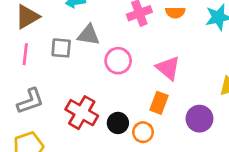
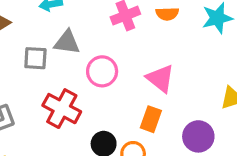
red cross: (82, 113) -> (62, 109), moved

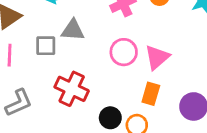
pink circle: (102, 71) -> (124, 52), moved
pink triangle: (160, 78) -> (157, 57), turned 44

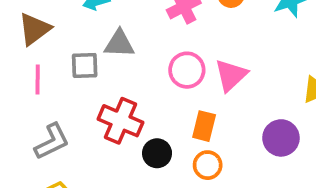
orange rectangle: (151, 94) -> (204, 126), moved
black circle: (110, 118) -> (157, 153), moved

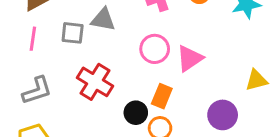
black circle: (157, 153) -> (136, 113), moved

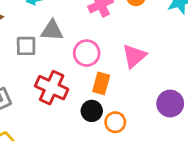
pink circle: (155, 49) -> (87, 53), moved
orange rectangle: (162, 96) -> (101, 83), moved

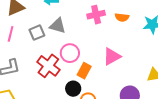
gray square: (26, 46) -> (37, 33), turned -35
pink circle: (87, 53) -> (70, 53), moved

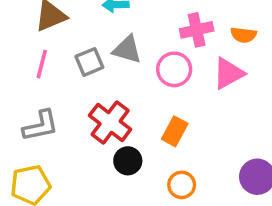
pink circle: (70, 53) -> (174, 69), moved
pink triangle: (112, 56) -> (228, 73), moved
black circle: (73, 89) -> (128, 161), moved

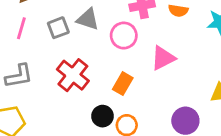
pink triangle: (228, 73) -> (163, 58), moved
black circle: (128, 161) -> (103, 116), moved

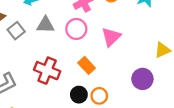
gray square: (58, 28) -> (16, 31), moved
orange rectangle: (123, 84) -> (87, 65), turned -56

